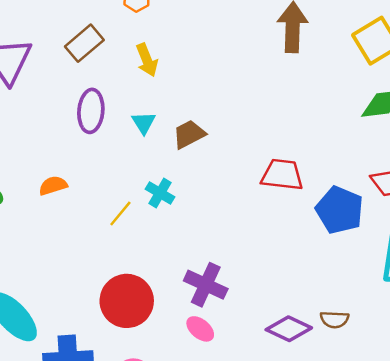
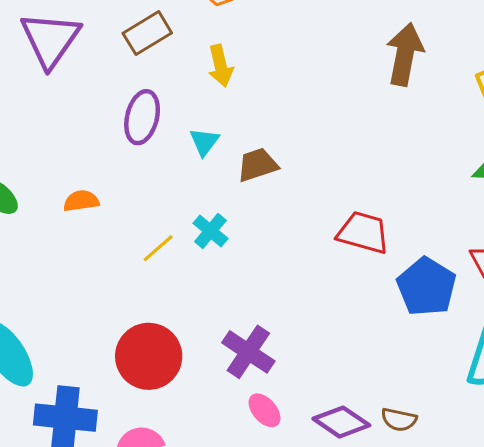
pink ellipse: (200, 329) -> (265, 410), moved

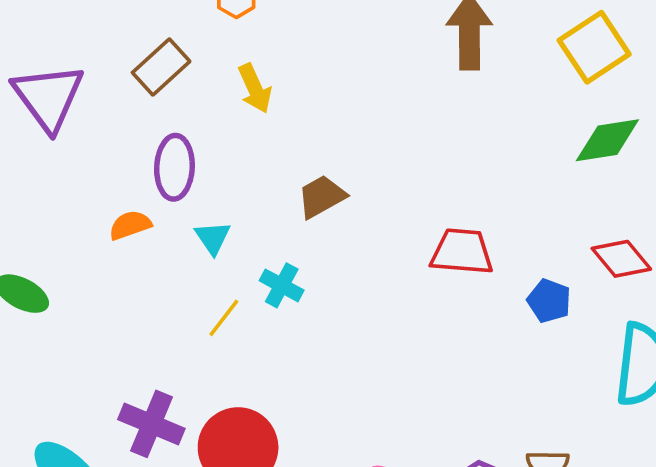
cyan triangle: (204, 142) -> (213, 238), moved
orange semicircle: (81, 201) -> (130, 225), moved
blue pentagon: (426, 287) -> (549, 301), size x0.6
purple cross: (248, 352) -> (151, 424), moved

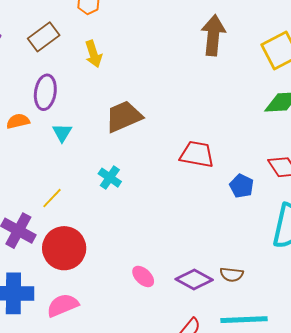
brown trapezoid: (322, 197) -> (124, 116), size x1.4
cyan cross: (282, 285) -> (110, 178), moved
yellow line: (224, 318) -> (52, 198), moved

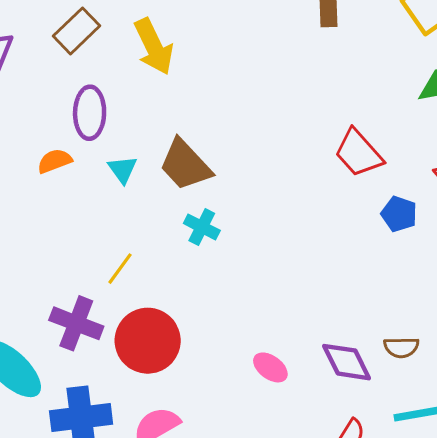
yellow arrow: (93, 54) -> (154, 47), size x1.4
brown trapezoid: (124, 116) -> (185, 165), moved, turned -102
red trapezoid: (197, 154) -> (359, 153), moved, turned -135
purple diamond: (194, 279) -> (347, 362), turned 42

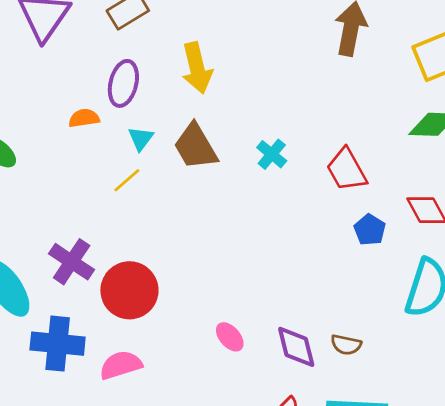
yellow arrow: (154, 47) -> (197, 68), moved
cyan cross: (202, 227) -> (272, 154), moved
yellow line: (120, 269) -> (127, 180), moved

